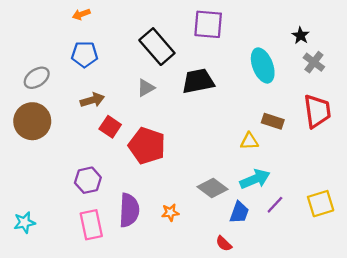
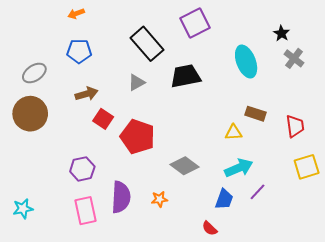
purple square: (208, 24) -> (195, 23), turned -32
red trapezoid: (317, 111) -> (295, 126), moved, size x0.7
gray diamond: (213, 188) -> (185, 166), moved
yellow square: (321, 204) -> (307, 167), moved

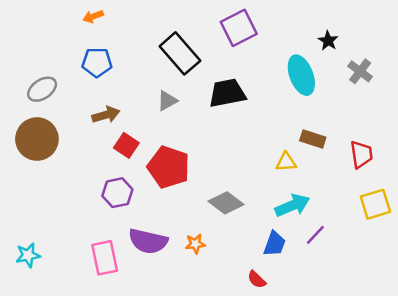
black star: (282, 33) -> (328, 41), moved
purple hexagon: (82, 169) -> (117, 193), moved
purple semicircle: (121, 197) -> (148, 241), turned 100

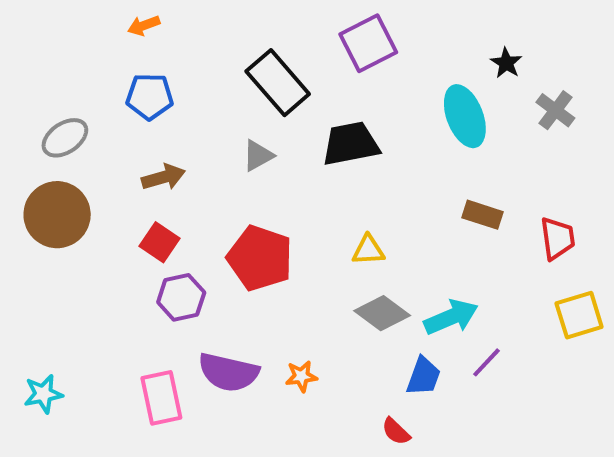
red square: (126, 145) -> (159, 242), moved
yellow triangle: (286, 162) -> (368, 250), moved
gray diamond: (226, 203) -> (382, 313), moved

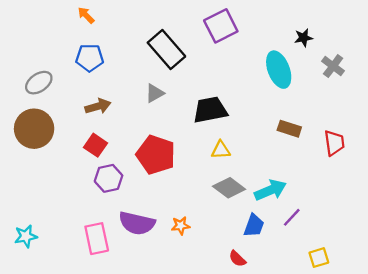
orange arrow: (144, 26) -> (86, 15), turned 66
black star: (506, 63) -> (304, 38), turned 30
black trapezoid: (351, 144) -> (210, 110), moved
yellow square: (579, 315) -> (319, 258), moved, size x0.7

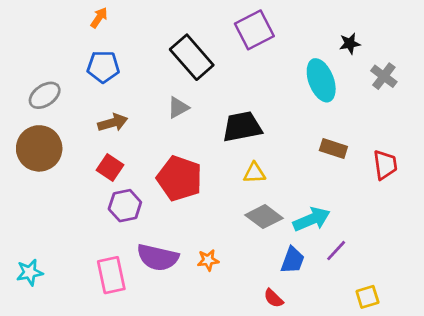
orange arrow: (86, 15) -> (99, 18), turned 78

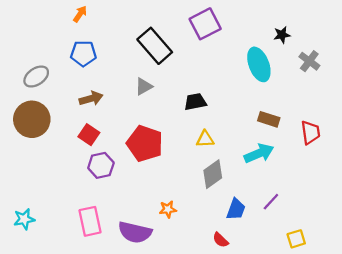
black trapezoid: (242, 127) -> (195, 102), size x0.7
gray diamond: (264, 217) -> (213, 174), turned -72
cyan arrow: (312, 219) -> (259, 153), moved
purple semicircle: (158, 257) -> (135, 232), moved

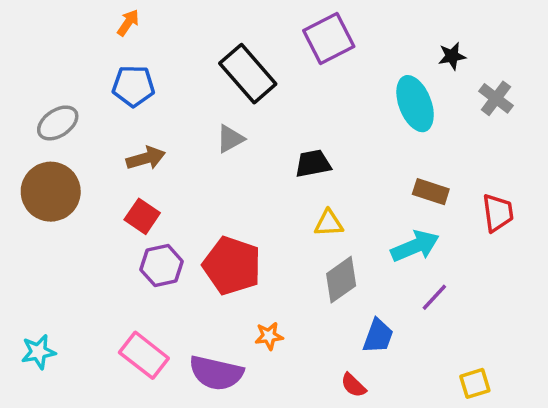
red pentagon: (145, 143) -> (232, 266), moved
purple line: (271, 202) -> (434, 297), moved
pink rectangle: (90, 221) -> (144, 355), turned -40

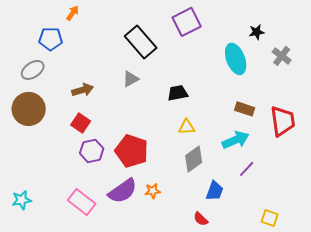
blue pentagon: (133, 86) -> (51, 39), moved
red trapezoid: (498, 213) -> (283, 121), size x1.4
purple semicircle: (216, 373) -> (123, 191), moved, turned -48
yellow square: (475, 383) -> (270, 218), turned 36

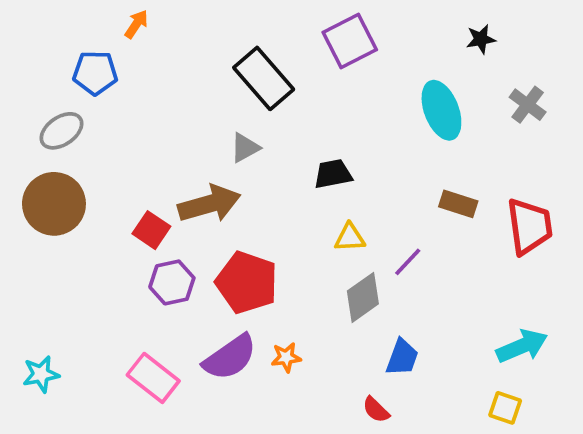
black star: (257, 32) -> (481, 39), moved
brown arrow: (83, 90) -> (209, 204), moved, size x1.5
cyan arrow: (236, 140) -> (522, 346), moved
purple line: (247, 169) -> (408, 262), moved

